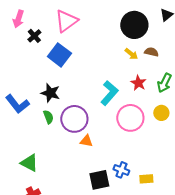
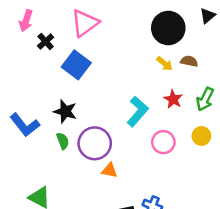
pink circle: (130, 118) -> (163, 142), size x0.7

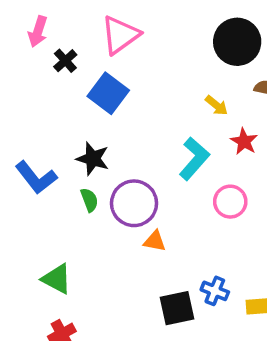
yellow arrow: (165, 64) -> (217, 105), moved

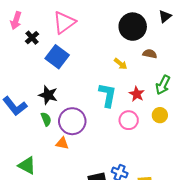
red star: (244, 141) -> (137, 94), moved
cyan L-shape: (194, 159) -> (108, 95), turned -30
orange triangle: (155, 241) -> (62, 143), moved

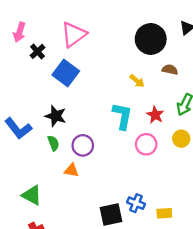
purple circle: (72, 121) -> (83, 145), size x0.7

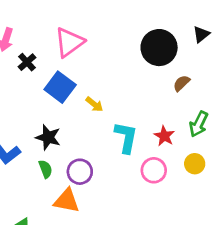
brown semicircle: (170, 70) -> (181, 83), turned -56
yellow arrow: (137, 81) -> (94, 104), moved
orange triangle: (71, 170) -> (67, 201), size x1.5

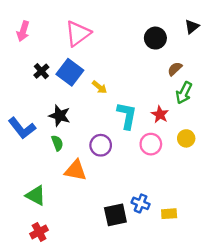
black circle: (159, 48) -> (155, 38), size x0.7
black cross: (27, 62) -> (41, 71), moved
green arrow: (199, 124) -> (184, 93), moved
purple circle: (80, 172) -> (101, 145), moved

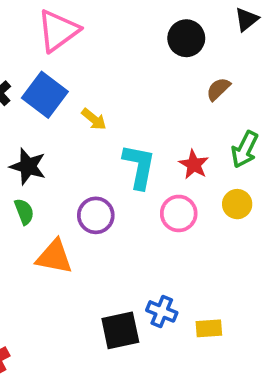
green arrow: (184, 93) -> (245, 149), moved

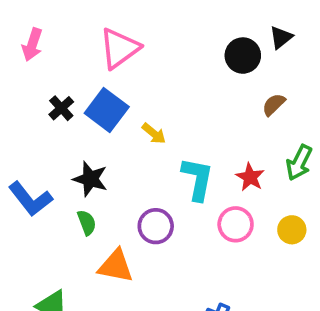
black triangle: (247, 19) -> (281, 37), moved
yellow circle: (237, 204) -> (292, 230), moved

